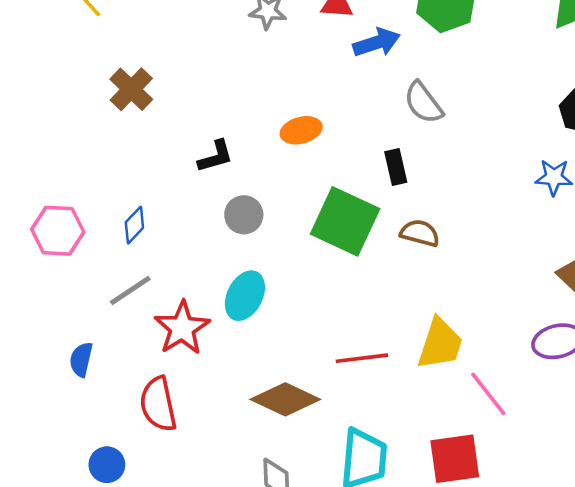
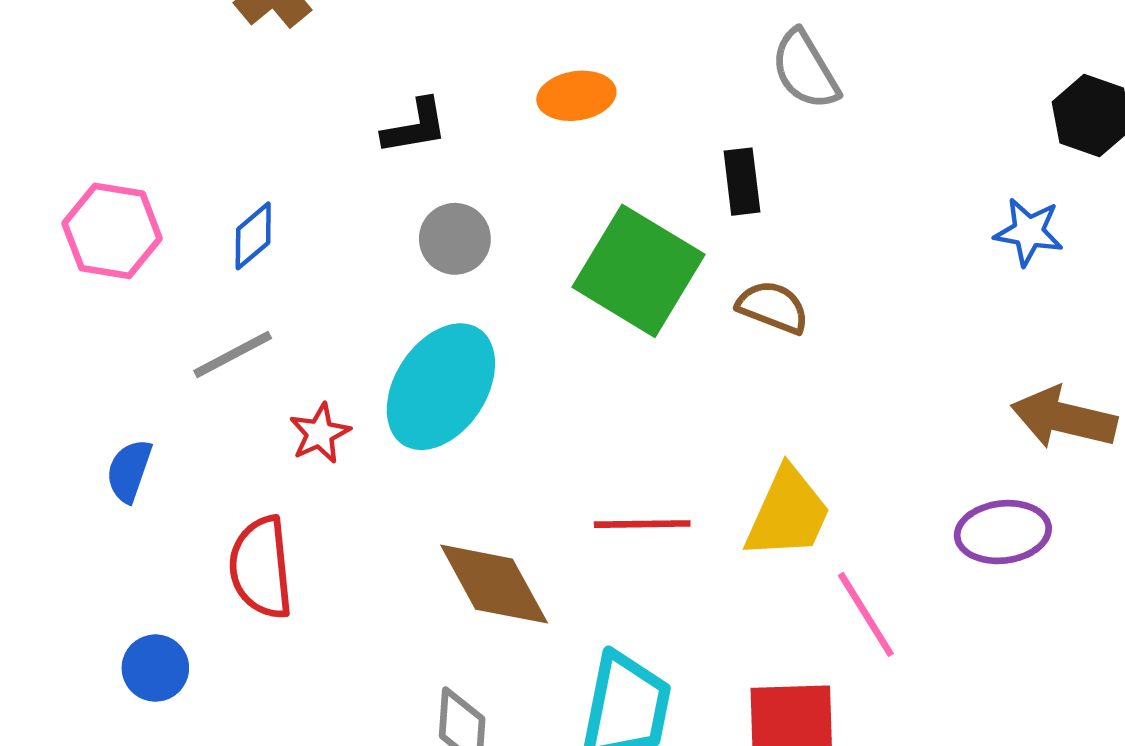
cyan ellipse: (245, 296) -> (441, 387), size x1.4
red star: (182, 328) -> (320, 433), size x0.6
brown diamond: (285, 399) -> (494, 584), turned 30

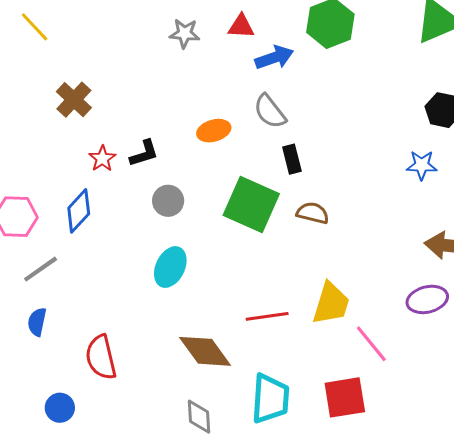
gray semicircle: (805, 70) -> (270, 112), moved
blue diamond: (253, 236) -> (79, 211), size x1.4
gray line: (233, 355) -> (41, 269), moved
cyan ellipse: (441, 387) -> (170, 267), size x0.7
red star: (320, 433) -> (102, 159), moved

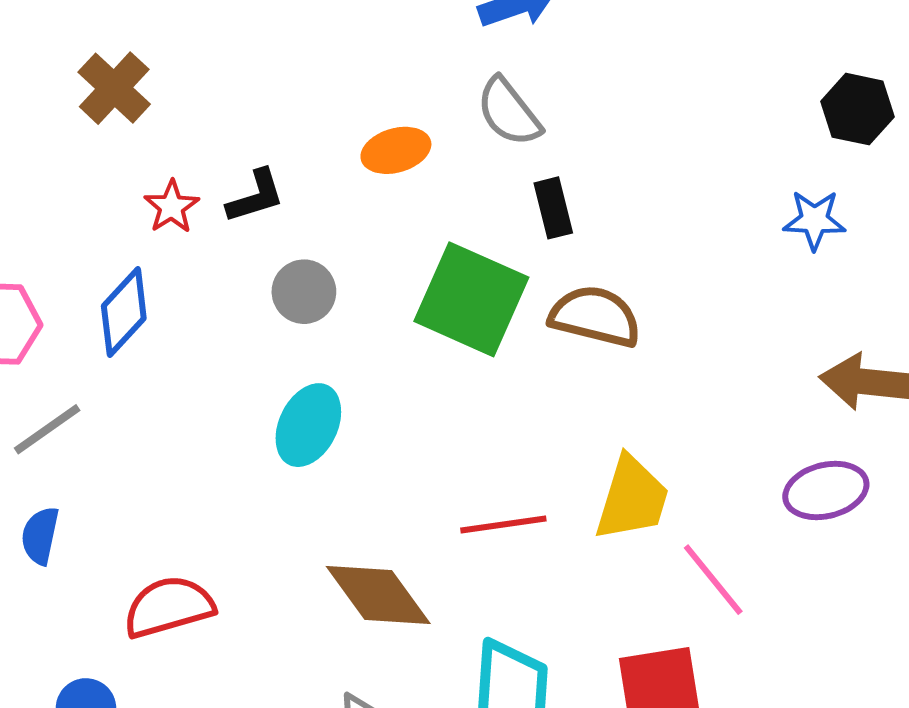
brown semicircle: (313, 213) -> (595, 316), size x1.4
red semicircle: (101, 357) -> (169, 607), turned 87

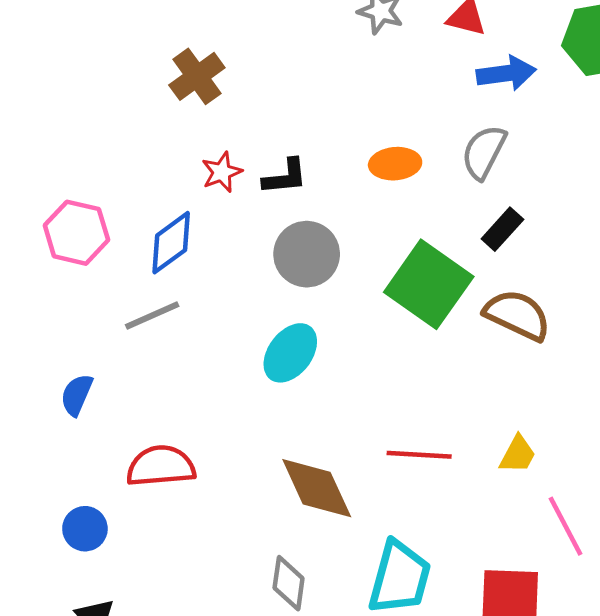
gray semicircle: (509, 112) -> (484, 152), turned 54
black rectangle: (553, 208) -> (502, 229), turned 45
gray circle: (304, 292) -> (307, 254), size x1.4
gray line: (47, 429) -> (152, 315), moved
yellow trapezoid: (632, 498) -> (518, 454), size x0.6

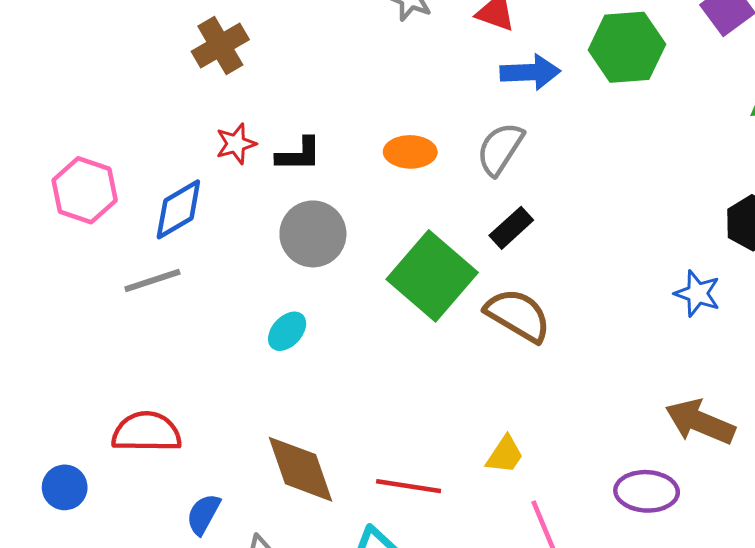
cyan ellipse: (290, 353) -> (287, 331), size x0.7
blue semicircle: (77, 395) -> (203, 514), moved
red line: (419, 455) -> (409, 486), moved

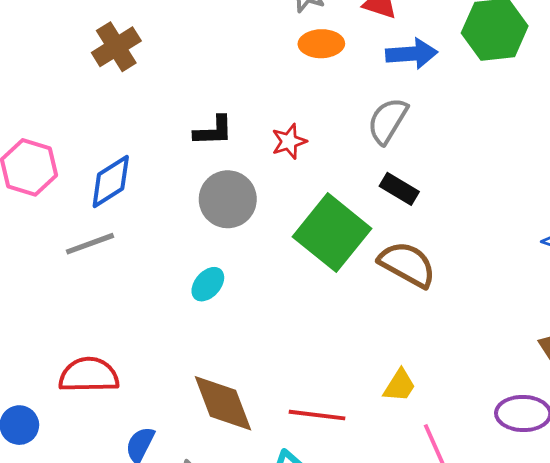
brown cross: (220, 45) -> (116, 47), moved
red star: (236, 144) -> (289, 141), moved
orange ellipse: (410, 152) -> (321, 44), moved
black rectangle: (511, 228) -> (399, 189), turned 75

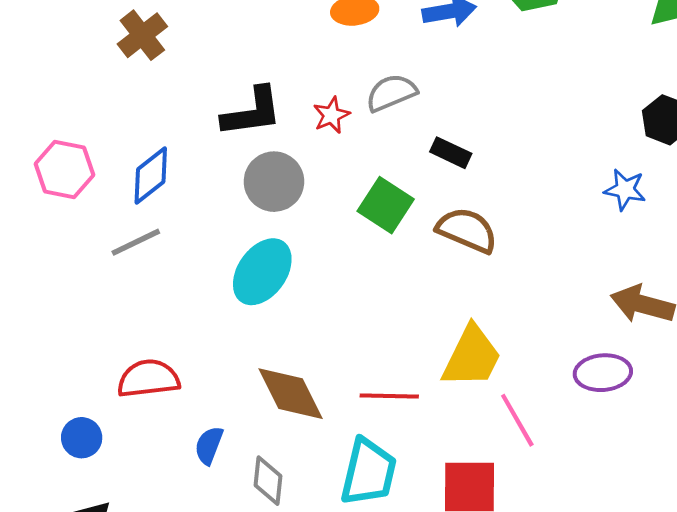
gray semicircle: (388, 121) -> (391, 93), moved, turned 42
black L-shape: (213, 131) -> (252, 112), size x1.5
green square: (332, 233) -> (386, 205), size x0.7
cyan ellipse: (208, 284) -> (262, 272), size x1.8
yellow trapezoid: (400, 385) -> (472, 357), size x1.8

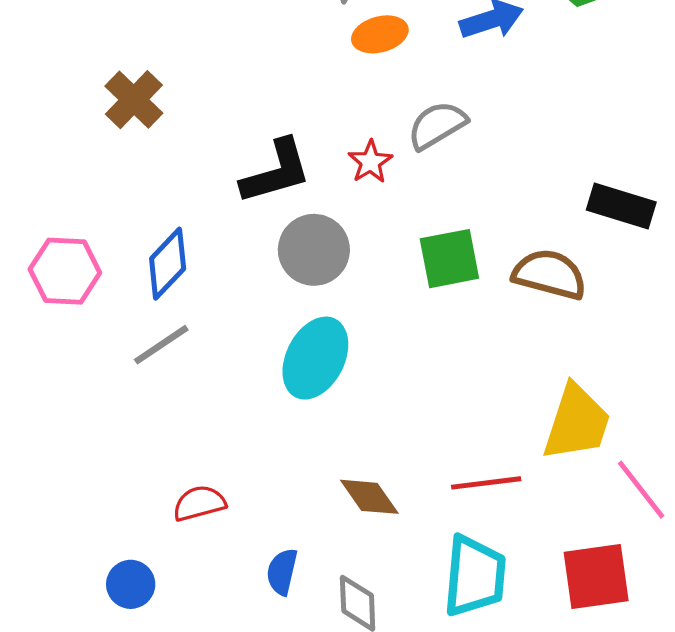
black rectangle: (451, 153) -> (621, 206), moved, size x1.4
green square: (386, 205) -> (449, 259), turned -36
red semicircle: (148, 379) -> (199, 503), size x0.7
brown diamond: (291, 394) -> (369, 497), size x0.7

